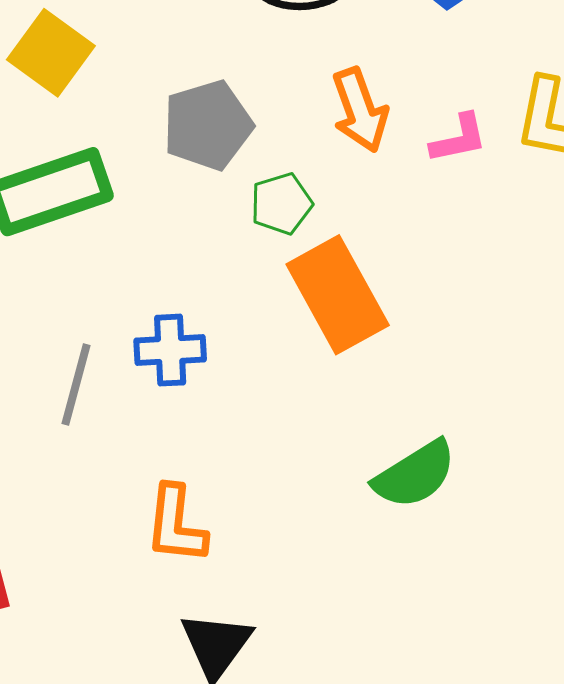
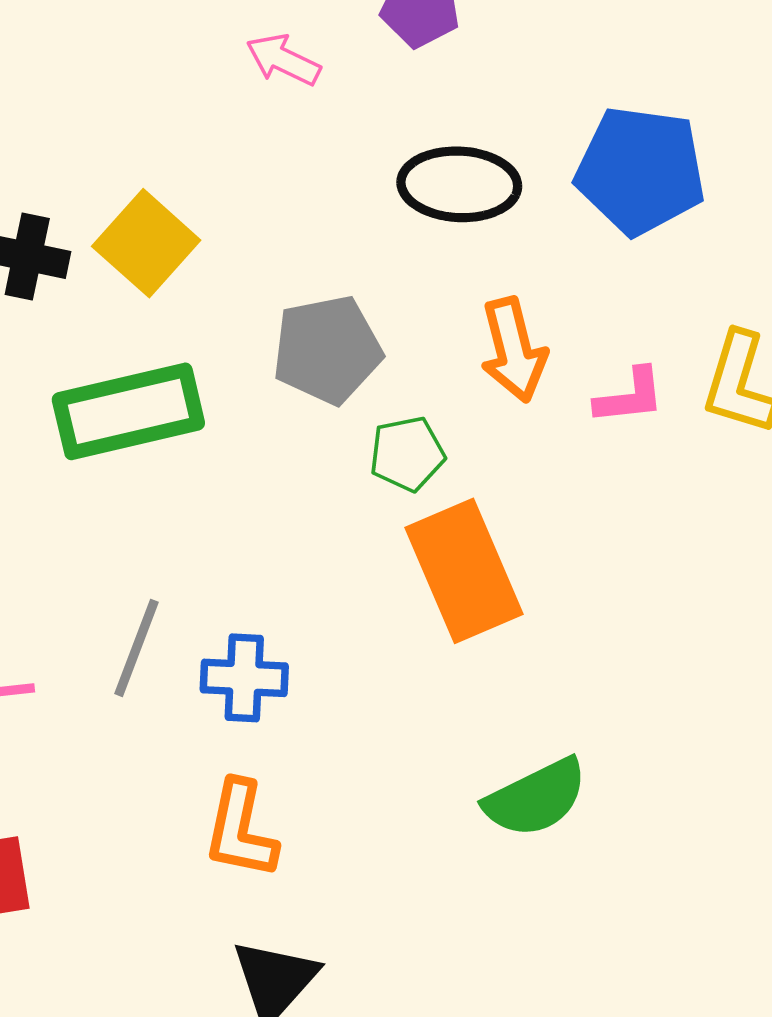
blue cross: (170, 350) -> (244, 678), moved

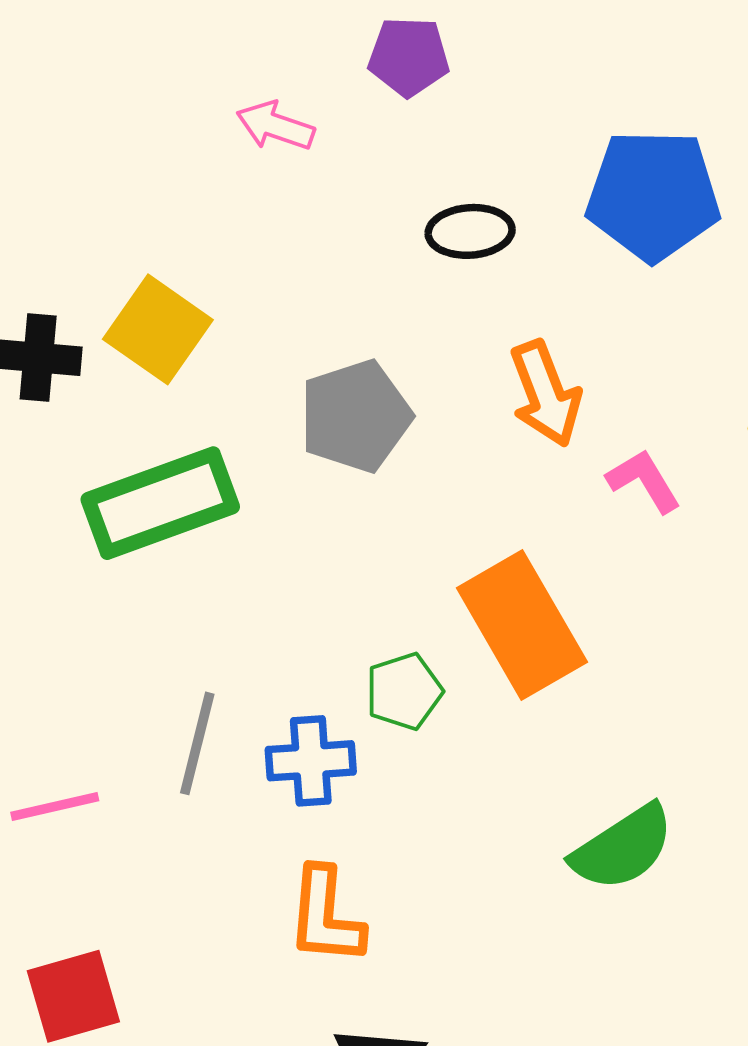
black ellipse: (459, 184) -> (470, 231), size x0.7
pink L-shape: (630, 396) -> (644, 481), moved, turned -108
green pentagon: (407, 454) -> (404, 691), moved

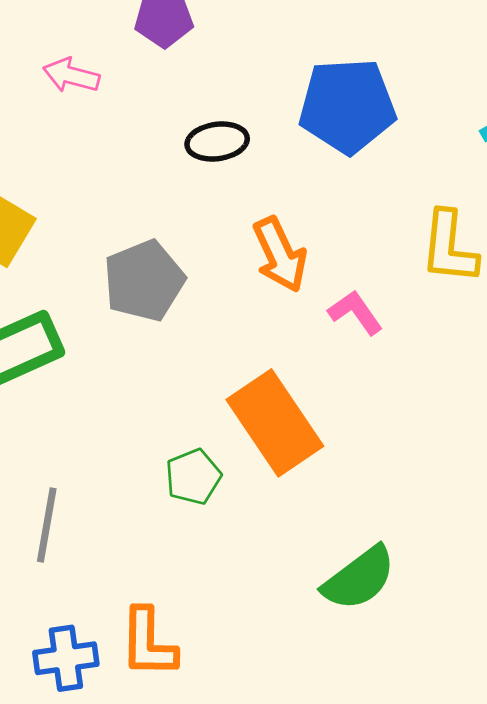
blue cross: (311, 761) -> (66, 658), moved

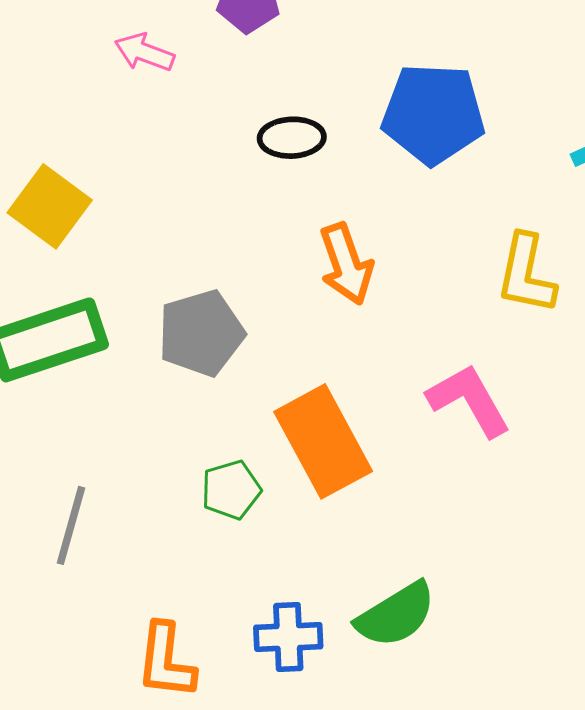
gray pentagon: (144, 281) -> (201, 333), moved
pink L-shape: (355, 312) -> (469, 400), moved, size x1.5
blue cross: (66, 658) -> (288, 637), moved

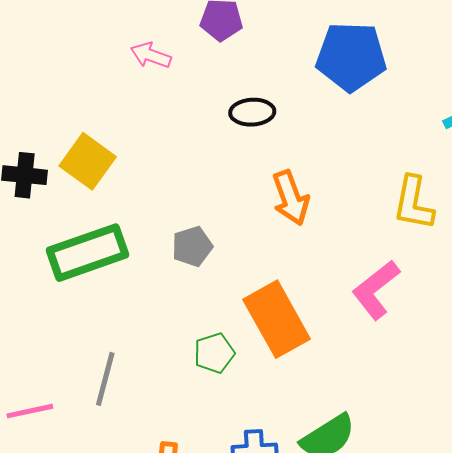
blue pentagon: (433, 114) -> (351, 57), moved
gray pentagon: (201, 333) -> (192, 246), size x0.7
pink L-shape: (469, 400) -> (376, 290), turned -98

